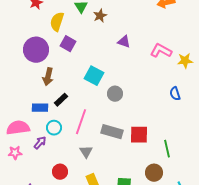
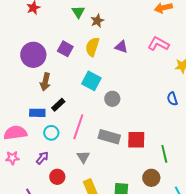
yellow semicircle: (57, 22) -> (92, 47), moved
pink L-shape: (161, 51) -> (158, 44), moved
purple arrow: (40, 143) -> (42, 158), moved

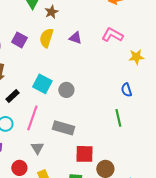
cyan square: (91, 81) -> (42, 84), moved
red square: (136, 140) -> (84, 154), moved
green line: (164, 154) -> (118, 118), moved
red circle: (57, 177) -> (19, 168), moved

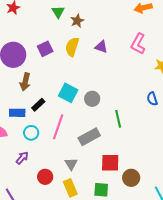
pink L-shape: (112, 35) -> (138, 44), turned -90
purple square: (19, 40) -> (45, 49), turned 35
green line: (118, 118) -> (118, 119), moved
gray rectangle: (63, 128) -> (89, 137), turned -45
gray triangle: (37, 148) -> (71, 164), moved

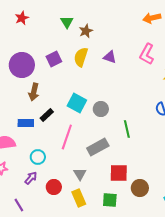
cyan circle: (31, 133) -> (38, 157), moved
purple arrow: (22, 158) -> (31, 178), moved

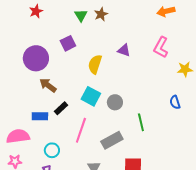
brown star: (86, 31) -> (101, 14), moved
yellow semicircle: (81, 57) -> (95, 64), moved
purple square: (54, 59) -> (68, 43), moved
brown arrow: (34, 92) -> (48, 85), turned 114

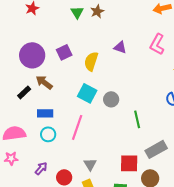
purple square: (68, 43) -> (64, 52), moved
black rectangle: (61, 108) -> (24, 92), moved
blue rectangle: (40, 116) -> (45, 113), moved
gray rectangle: (112, 140) -> (156, 149), moved
cyan circle: (52, 150) -> (48, 134), moved

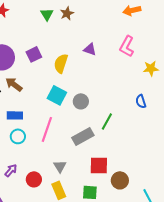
green line: (137, 119) -> (107, 121), turned 42
gray rectangle: (156, 149) -> (83, 136), moved

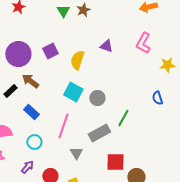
blue rectangle: (15, 115) -> (31, 112), turned 42
cyan circle: (18, 136) -> (34, 142), moved
gray triangle: (60, 166) -> (76, 153), moved

